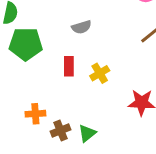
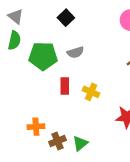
green pentagon: (26, 44) -> (43, 56), moved
yellow cross: (100, 73) -> (91, 92), turned -35

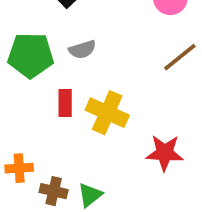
yellow cross: (91, 92) -> (107, 113), size x1.5
brown cross: (57, 141) -> (54, 191), turned 35

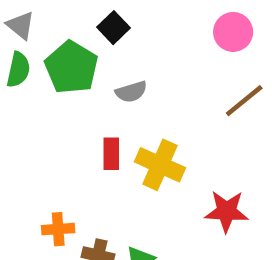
green pentagon: (31, 55) -> (71, 67), moved, turned 30

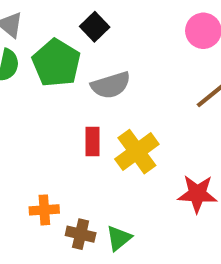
gray semicircle: (131, 92) -> (111, 85), size x1.4
yellow cross: (160, 165) -> (137, 152), turned 30

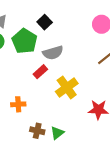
red rectangle: (93, 142) -> (40, 72), moved, turned 48
orange cross: (44, 210) -> (18, 104), moved

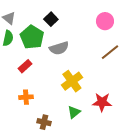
red rectangle: (40, 72) -> (25, 66), moved
green triangle: (57, 133) -> (74, 112), moved

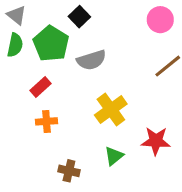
orange cross: (26, 97) -> (46, 121), moved

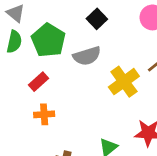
black square: (79, 17) -> (97, 19), moved
yellow cross: (111, 109) -> (124, 82), moved

